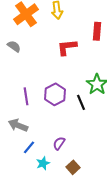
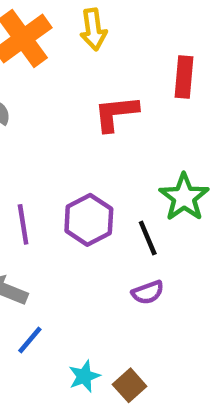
purple semicircle: (59, 143) -> (148, 292), moved, turned -144
cyan star: (43, 163) -> (84, 376), moved

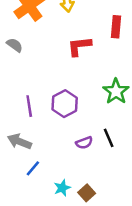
black line: (148, 238) -> (109, 138), moved
purple semicircle: (148, 292) -> (84, 143), moved

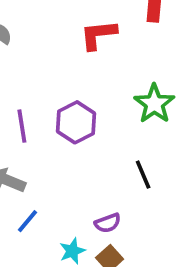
purple semicircle: (84, 143) -> (108, 223), moved

